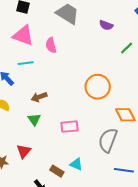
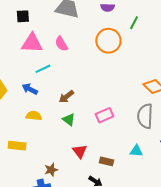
orange circle: (98, 87) -> (108, 41), moved
red triangle: (24, 151) -> (80, 151), moved
cyan triangle: (76, 164) -> (136, 151), moved

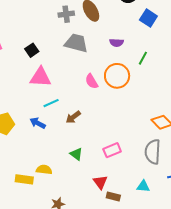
black square: (23, 16) -> (32, 50), turned -32
pink semicircle: (61, 44) -> (92, 81), moved
brown arrow: (66, 97) -> (73, 117), moved
yellow semicircle: (34, 116) -> (44, 170), moved
red triangle: (80, 151) -> (100, 182), moved

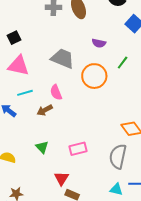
gray trapezoid: (76, 43) -> (63, 58), moved
pink semicircle: (92, 81) -> (56, 92), moved
cyan triangle: (143, 186) -> (116, 189), moved

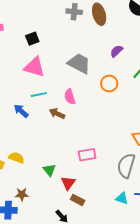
purple semicircle: (99, 43) -> (116, 51), turned 120
orange circle: (94, 76) -> (109, 84), size x0.7
brown arrow: (45, 110) -> (57, 113), turned 49
green triangle: (42, 147) -> (49, 170), moved

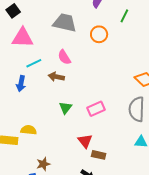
blue arrow: (21, 111) -> (21, 84), turned -105
green triangle: (49, 170) -> (65, 108), moved, turned 32

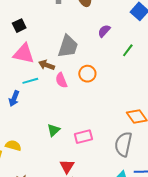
gray trapezoid: (65, 23) -> (68, 46), turned 85
orange circle: (99, 34) -> (87, 74), moved
brown arrow: (56, 77) -> (47, 65), moved

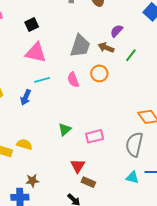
green line: (128, 50) -> (131, 55), moved
brown arrow: (47, 65) -> (106, 48), moved

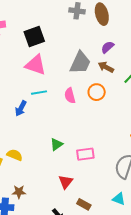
black square: (32, 25) -> (34, 36), size x1.5
purple semicircle: (117, 31) -> (108, 47), moved
brown rectangle: (88, 182) -> (84, 204), moved

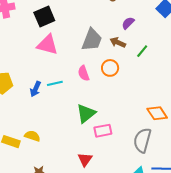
purple semicircle: (108, 47) -> (128, 23), moved
cyan line: (39, 93) -> (55, 83), moved
green triangle: (56, 144) -> (86, 113), moved, size x1.5

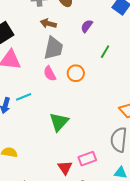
brown arrow: (118, 42) -> (48, 23), moved
pink semicircle: (84, 73) -> (50, 74), moved
pink rectangle: (103, 131) -> (87, 159), moved

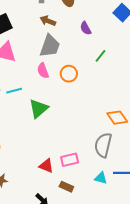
purple semicircle: (87, 26) -> (86, 28), turned -72
green triangle: (59, 122) -> (38, 109), moved
red triangle: (65, 168) -> (46, 166), turned -42

